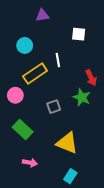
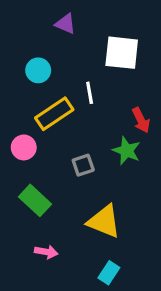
purple triangle: (42, 15) -> (65, 24), turned 32
white square: (79, 34) -> (122, 53), size x1.6

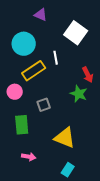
white square: (122, 53) -> (76, 33), turned 30
cyan circle: (38, 70) -> (24, 44), size x1.5
gray square: (83, 165) -> (44, 105), moved
green rectangle: (35, 200) -> (22, 125), turned 42

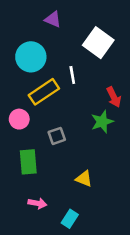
green star: (79, 94) -> (102, 122), turned 30
yellow triangle: (65, 138) -> (84, 179), size x0.6
cyan rectangle: (68, 170) -> (70, 219), moved

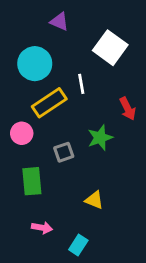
green star: (102, 122) -> (100, 138), moved

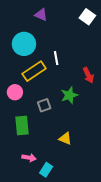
white square: (110, 48) -> (87, 17), moved, size x0.7
cyan rectangle: (78, 245) -> (46, 170), moved

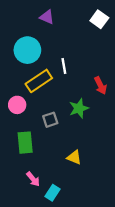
pink arrow: (29, 158) -> (33, 179), turned 40

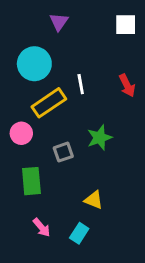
purple triangle: (47, 17) -> (59, 22), turned 42
white square: (99, 19) -> (126, 25), turned -36
red arrow: (100, 85) -> (127, 85), moved
cyan rectangle: (53, 193) -> (79, 233), moved

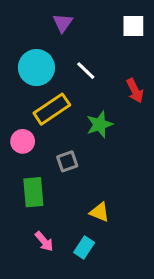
white line: (81, 84) -> (86, 71), moved, turned -36
green star: (100, 138) -> (100, 124), moved

